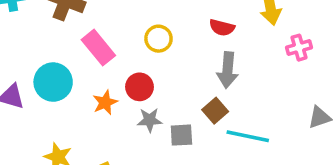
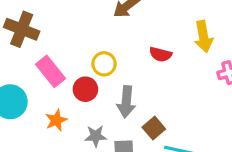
gray arrow: (228, 70) -> (126, 102), moved
red circle: (140, 87) -> (85, 89), moved

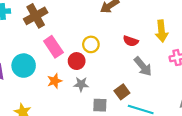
brown cross: (22, 29) -> (36, 16), turned 35
gray arrow: (126, 102) -> (143, 66), moved, turned -50
gray star: (96, 136) -> (81, 84), moved

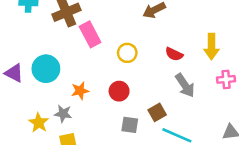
pink rectangle: (53, 47) -> (90, 34), moved
red circle: (77, 61) -> (119, 91), moved
gray star: (81, 84) -> (63, 114), moved

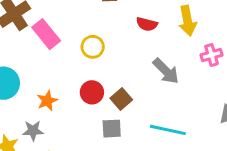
red semicircle: (174, 54) -> (147, 24), moved
brown square: (157, 112) -> (121, 99), moved

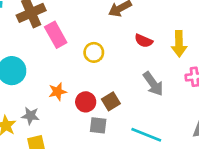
red circle: (92, 92) -> (86, 102), moved
orange star: (47, 101) -> (58, 92), moved

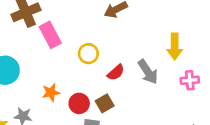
red semicircle: (144, 41) -> (116, 73), moved, turned -66
gray arrow: (153, 84) -> (148, 72), moved

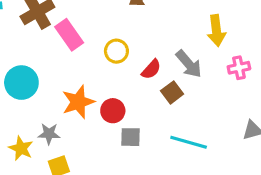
orange star: (51, 92) -> (78, 102), size x1.5
brown square: (105, 103) -> (172, 92), moved

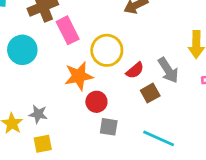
yellow circle: (116, 51) -> (107, 50), size x1.5
cyan circle: (21, 83) -> (22, 50), moved
orange star: (78, 102) -> (79, 76), moved

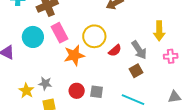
pink rectangle: (68, 30) -> (59, 33), moved
brown square: (150, 93) -> (136, 71), moved
red circle: (96, 102) -> (77, 91), moved

